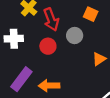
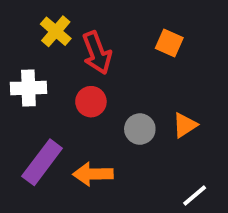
gray circle: (75, 36) -> (140, 129), moved

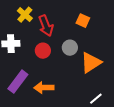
orange triangle: (185, 125) -> (91, 63), size x1.6
gray circle: (140, 129) -> (70, 48), moved

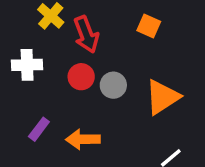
gray circle: (70, 48) -> (113, 85), moved
purple rectangle: (18, 82) -> (39, 129), size x0.6

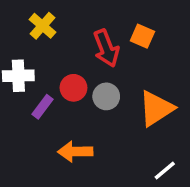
red arrow: (86, 34) -> (106, 48), moved
purple rectangle: (39, 129) -> (42, 107), moved

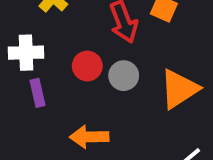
purple rectangle: (42, 107) -> (37, 93), moved, turned -50

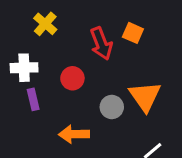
gray circle: (124, 76) -> (112, 107), moved
orange triangle: (179, 89) -> (145, 96), turned -32

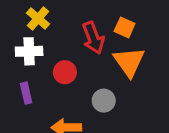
white cross: (24, 68) -> (29, 51), moved
orange triangle: (145, 96) -> (129, 62), moved

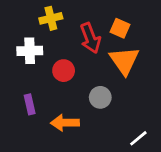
yellow cross: (38, 18) -> (51, 18), moved, turned 35
purple rectangle: (26, 93) -> (30, 104), moved

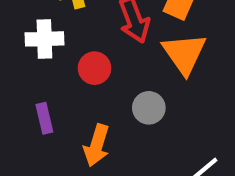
orange arrow: (65, 123) -> (97, 145), turned -72

